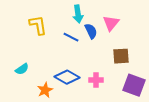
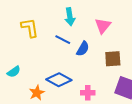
blue semicircle: (91, 31) -> (83, 49), moved, turned 56
pink cross: (96, 80) -> (88, 93), moved

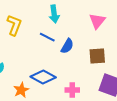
pink triangle: (103, 26) -> (97, 21), moved
yellow L-shape: (30, 28) -> (14, 25), turned 30

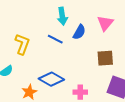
yellow L-shape: (14, 25) -> (22, 44), moved
blue semicircle: (67, 46) -> (79, 32), moved

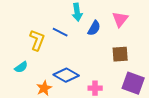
blue line: (55, 39) -> (60, 32), moved

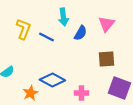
yellow L-shape: (37, 40) -> (23, 29), moved

